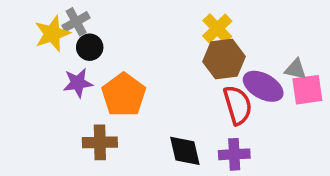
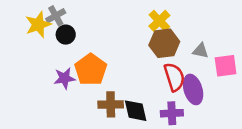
gray triangle: (295, 69) -> (201, 51), moved
purple star: (78, 83) -> (64, 78), moved
purple ellipse: (263, 86) -> (193, 89), moved, turned 44
brown cross: (100, 142) -> (111, 104), moved

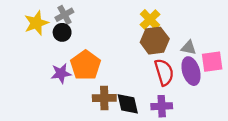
gray cross: (56, 16) -> (64, 15), moved
purple ellipse: (193, 89) -> (191, 71), moved

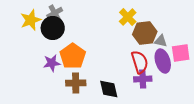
black circle: (62, 32) -> (53, 28), size x1.5
brown hexagon: (155, 41) -> (145, 33), moved
brown cross: (104, 98) -> (76, 83), moved
purple cross: (162, 106) -> (143, 79), moved

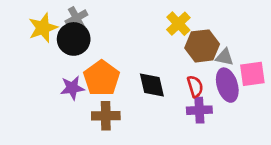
red semicircle: (140, 62) -> (195, 86), size x0.7
black diamond: (109, 89) -> (152, 85), moved

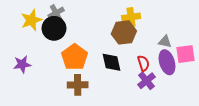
yellow cross: (178, 24) -> (131, 17), turned 36
brown hexagon: (202, 46) -> (124, 32), moved
purple star: (72, 88) -> (22, 64), moved
purple cross: (199, 110) -> (146, 81), turned -36

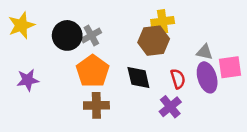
gray cross: (56, 13) -> (91, 35), moved
yellow star: (31, 20) -> (21, 25), moved
purple cross: (146, 81) -> (170, 107), moved

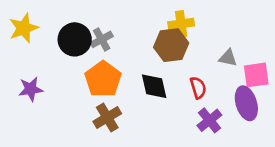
purple ellipse: (207, 77) -> (246, 103), moved
brown cross: (96, 105) -> (107, 117), turned -30
purple cross: (170, 107) -> (209, 120), moved

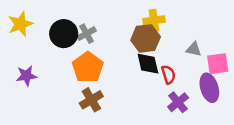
black diamond: (154, 86) -> (148, 64), moved

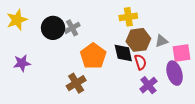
brown hexagon: (146, 38) -> (138, 40), moved
gray triangle: (194, 49) -> (161, 41), turned -32
orange pentagon: (88, 67) -> (93, 56), moved

